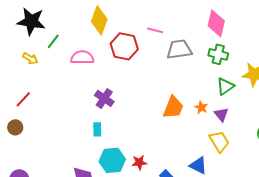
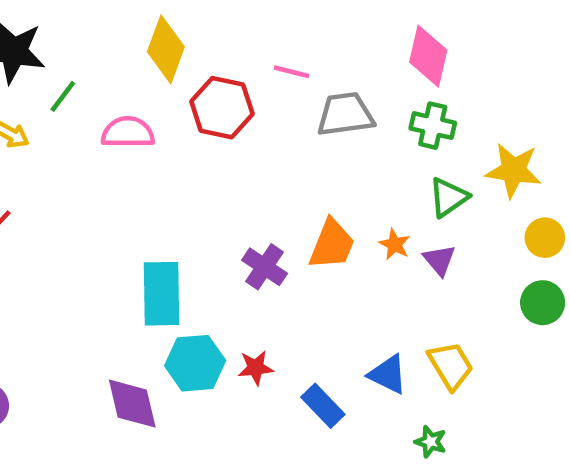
purple cross: (104, 98) -> (265, 267), moved
cyan rectangle: (97, 129) -> (161, 294), size x2.0
yellow trapezoid: (219, 141) -> (451, 365), moved

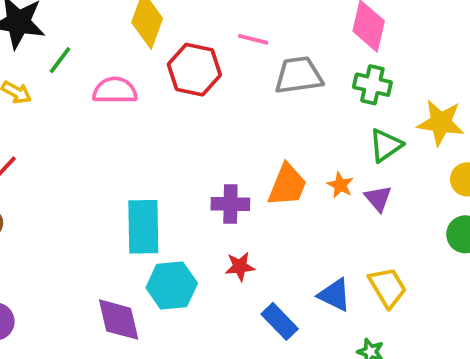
purple cross: (265, 267) -> (230, 204), turned -33
red star: (256, 368) -> (240, 267), moved

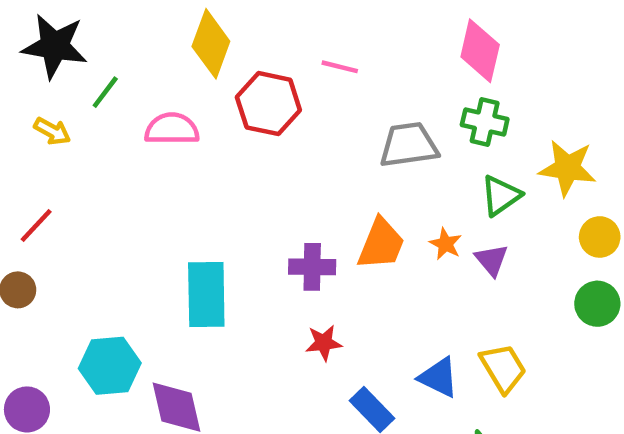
gray trapezoid: (299, 75) -> (409, 145), moved
cyan hexagon: (172, 285) -> (110, 366), moved

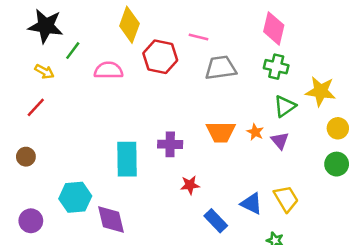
gray trapezoid: (409, 145) -> (221, 68), moved
red line: (36, 225) -> (36, 107), moved
orange trapezoid: (381, 244) -> (221, 132), turned 68
purple cross: (312, 267) -> (170, 144), moved

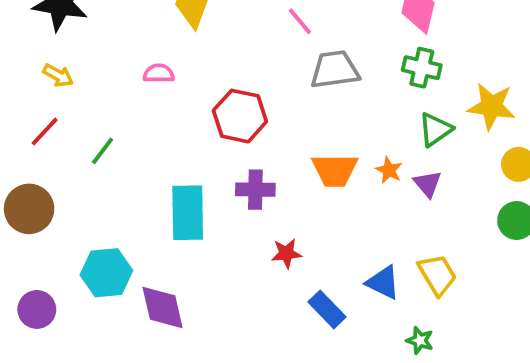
pink line: (199, 37) -> (300, 21), turned 36
green line: (73, 51) -> (103, 151), moved
red hexagon: (160, 57) -> (240, 116), moved
pink semicircle: (109, 70) -> (159, 73), size x0.7
brown circle: (26, 157) -> (29, 209), size x1.6

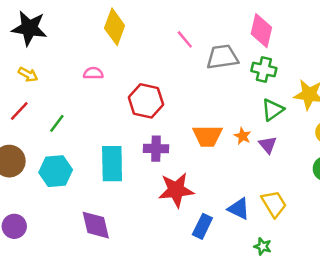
gray trapezoid: (335, 70) -> (222, 57), moved
red star: (286, 253) -> (176, 190), size x1.8
cyan hexagon: (106, 273) -> (56, 171), moved
blue rectangle: (327, 309) -> (202, 226), turned 70

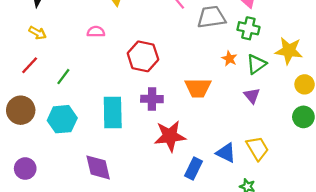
orange star: (243, 136) -> (229, 59), moved

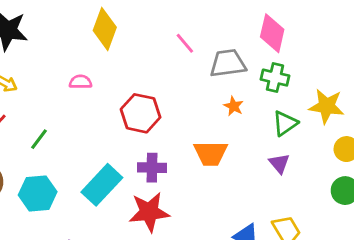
orange star: (229, 59) -> (234, 106), moved
cyan rectangle: (113, 112) -> (102, 185), turned 44
red star: (170, 136) -> (149, 212), moved

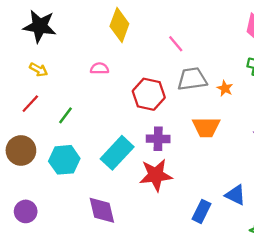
pink line: (185, 43) -> (176, 44), moved
gray trapezoid: (228, 63) -> (192, 79), moved

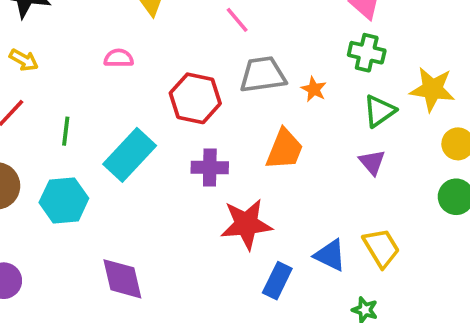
green line: (66, 115) -> (66, 131), turned -30
orange trapezoid: (206, 127) -> (285, 149), turned -68
cyan rectangle: (117, 153) -> (130, 155), moved
red star: (156, 175) -> (246, 224), moved

